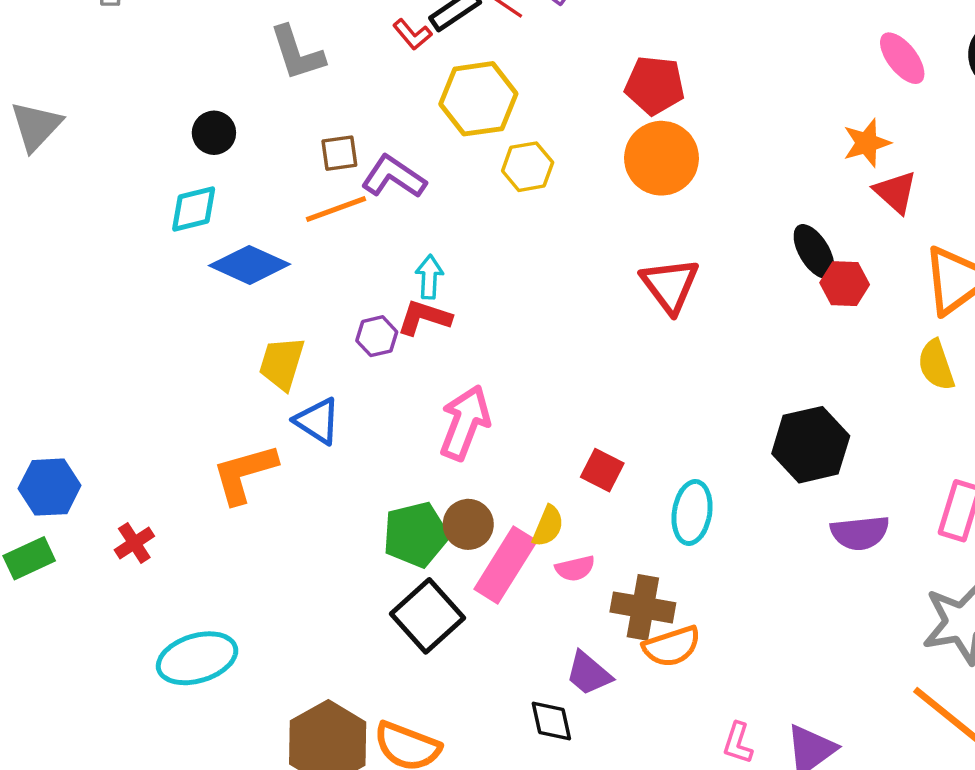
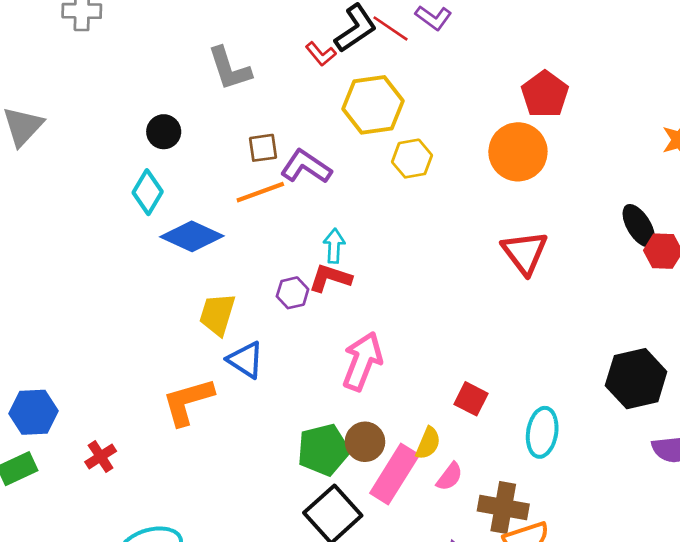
red pentagon: (655, 85) -> (545, 94), moved, turned 30
cyan diamond: (194, 209) -> (148, 192), turned -45
pink semicircle: (575, 568) -> (450, 477), turned -40

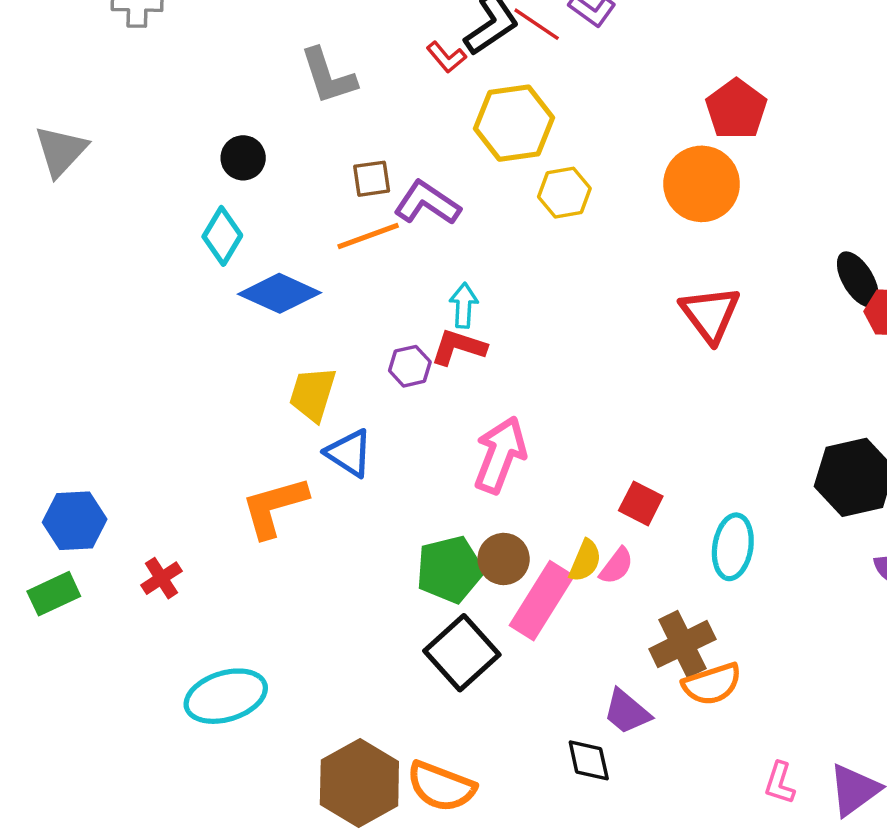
pink semicircle: (450, 477) -> (616, 566), moved
brown cross: (503, 508) -> (682, 644), turned -36

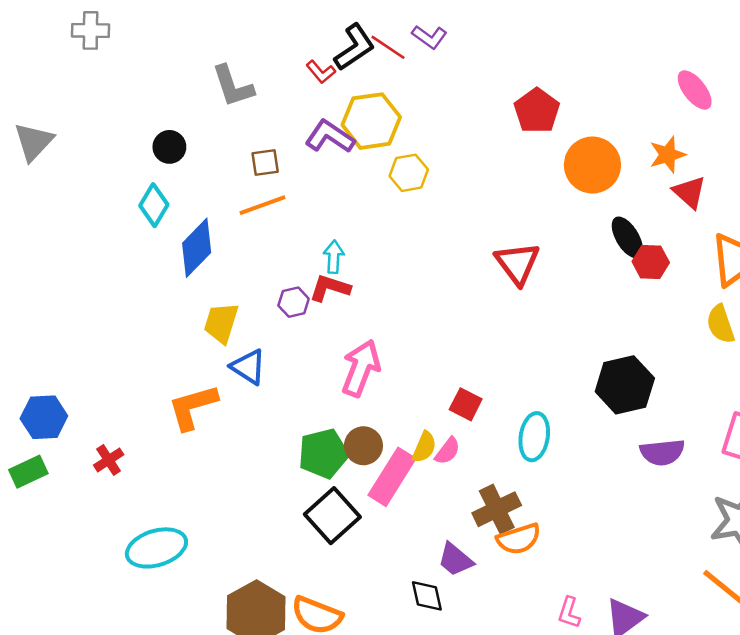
orange circle: (702, 184) -> (592, 165), moved
purple L-shape: (427, 203) -> (330, 137), moved
blue diamond: (280, 293) -> (197, 248), turned -70

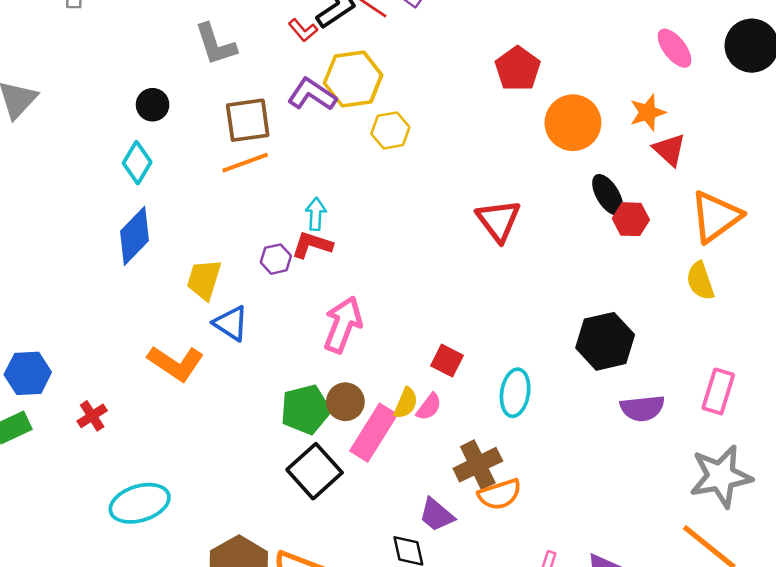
brown square: (265, 162) -> (248, 120), size x1.6
blue diamond: (197, 248) -> (135, 236), moved
orange L-shape: (193, 407) -> (176, 363), turned -130

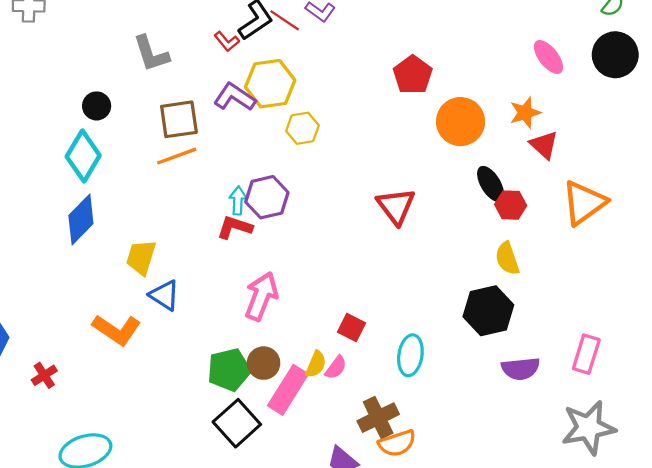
cyan diamond: (137, 163) -> (83, 156), size x1.4
purple hexagon: (276, 259) -> (267, 197), moved, size x1.6
yellow semicircle: (700, 281) -> (507, 258), moved

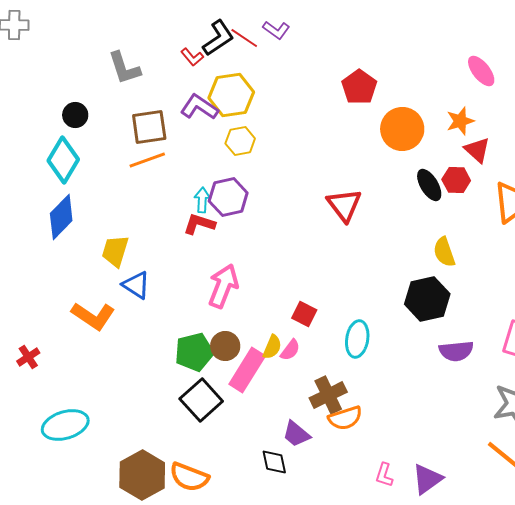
yellow hexagon: (302, 128) -> (240, 141), moved
red hexagon: (511, 205) -> (456, 180), moved

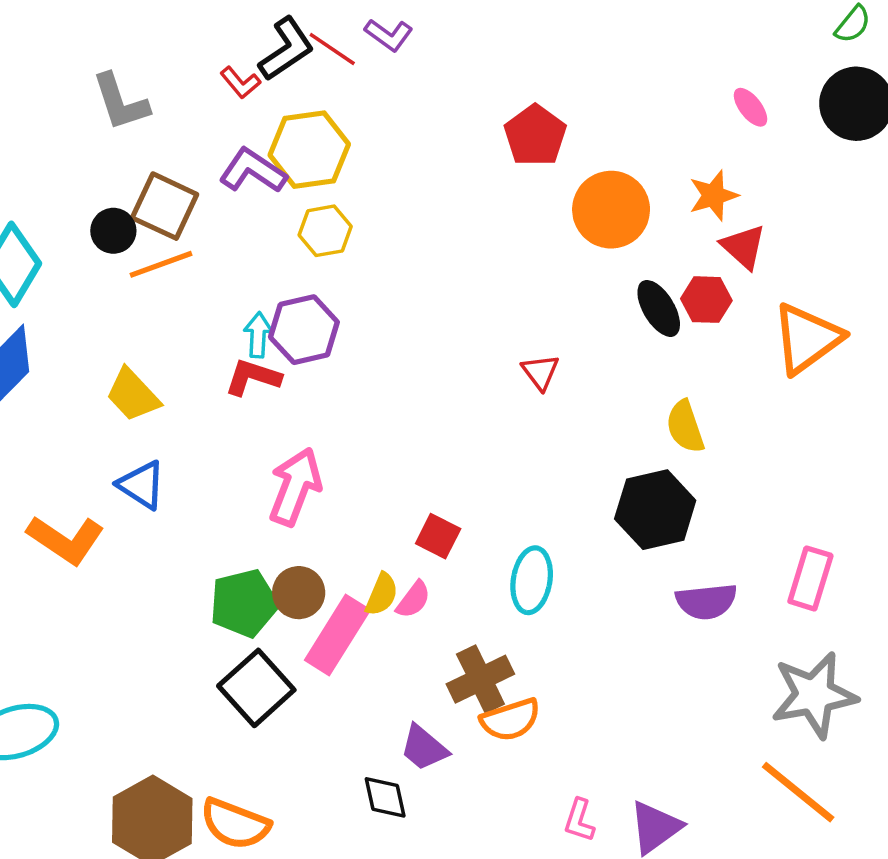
pink ellipse: (481, 71) -> (750, 107), size x0.7
black circle: (75, 115) -> (113, 231), moved
brown square: (149, 127) -> (165, 206), turned 33
red triangle: (344, 205) -> (540, 372), moved, size x0.6
yellow trapezoid: (115, 251) -> (133, 395), moved, turned -60

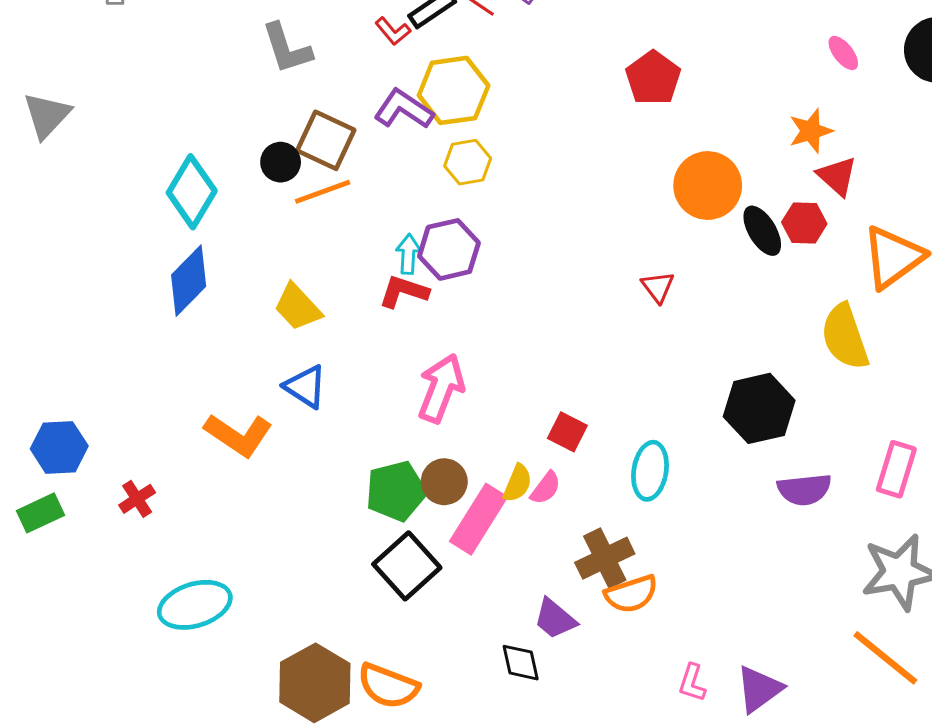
orange circle: (611, 210) -> (708, 186), moved
yellow semicircle: (685, 427) -> (845, 337), moved, size x1.4

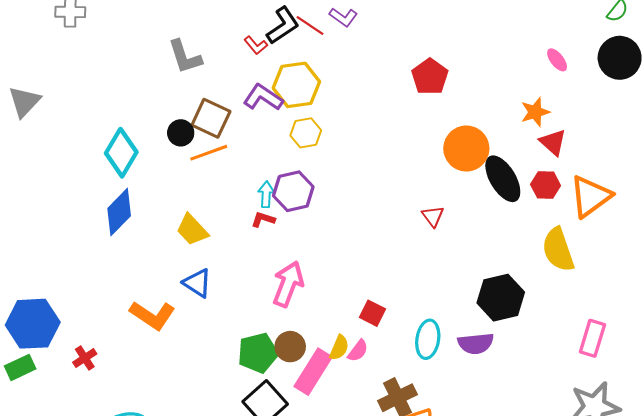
red hexagon: (804, 223) -> (546, 185), moved
black ellipse: (762, 231) -> (503, 179), size x1.4
red L-shape: (404, 292) -> (263, 219), size x0.7
blue hexagon: (59, 447) -> (33, 324), size x1.4
purple semicircle: (804, 490) -> (476, 343), moved

